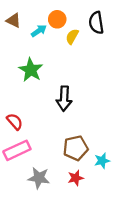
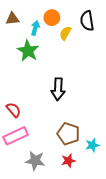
brown triangle: (14, 20) -> (12, 19), turned -32
cyan arrow: (39, 31) -> (35, 28), turned -40
green star: (31, 70) -> (28, 51), moved
brown pentagon: (76, 148) -> (68, 134), turned 30

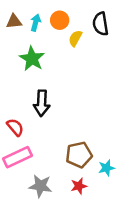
cyan arrow: (35, 28) -> (36, 23), moved
black arrow: (58, 89) -> (42, 103), moved
brown pentagon: (68, 134) -> (79, 155), turned -30

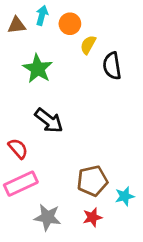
cyan arrow: (36, 23) -> (42, 15), moved
black semicircle: (100, 24) -> (112, 66), moved
black arrow: (42, 103) -> (49, 121), turned -55

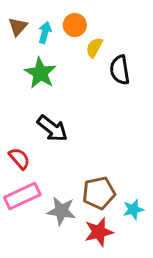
cyan arrow: (42, 15) -> (45, 33), moved
brown triangle: (17, 25) -> (18, 27), turned -42
gray star: (47, 217) -> (61, 211), moved
red star: (92, 217) -> (99, 232), size x1.4

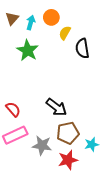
black arrow: (52, 128) -> (56, 107), moved

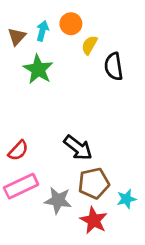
brown triangle: (12, 18) -> (17, 37), moved
red semicircle: (13, 109) -> (18, 151), turned 84
red star: (68, 160) -> (94, 220), turned -30

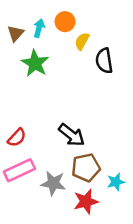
red star: (94, 220) -> (86, 201), turned 30

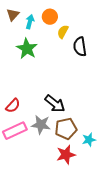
brown triangle: (16, 33) -> (13, 15), moved
gray star: (53, 183) -> (41, 125), moved

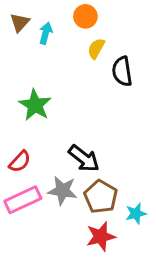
orange circle: (50, 17) -> (85, 16), moved
green star: (27, 49) -> (35, 105), moved
brown pentagon: (66, 129) -> (101, 197), turned -30

